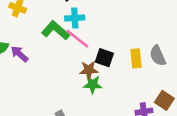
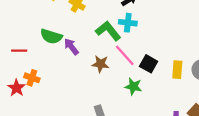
pink line: (77, 39) -> (125, 55), moved
brown star: (89, 70) -> (100, 64), moved

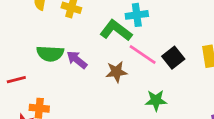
black square: (149, 64) -> (173, 58), turned 36
green star: (133, 86) -> (156, 100), moved

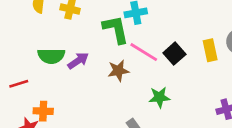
green L-shape: (116, 30) -> (116, 29), turned 44
purple arrow: (77, 60) -> (78, 61), turned 110

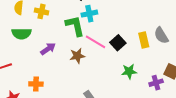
green semicircle: (51, 56) -> (22, 34), moved
green star: (159, 97) -> (129, 71), moved
orange cross: (43, 111) -> (36, 84), moved

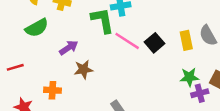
green semicircle: (22, 34) -> (37, 28), turned -30
brown star: (77, 56) -> (83, 69), moved
green star: (129, 71) -> (189, 77), moved

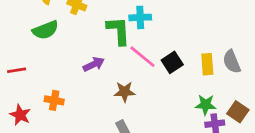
purple arrow: (69, 48) -> (94, 64), moved
brown star: (83, 69) -> (125, 92), moved

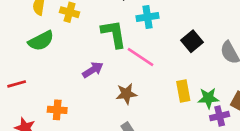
cyan cross: (140, 17) -> (147, 17), moved
black square: (172, 62) -> (192, 41), moved
yellow rectangle: (207, 64) -> (183, 91), moved

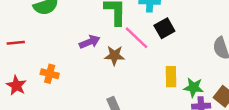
black square: (192, 41) -> (164, 28), moved
brown star: (126, 94) -> (114, 55), moved

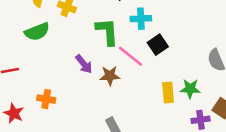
purple arrow: (90, 42) -> (84, 64), turned 78
green star: (194, 87) -> (190, 89), moved

